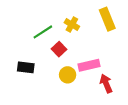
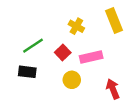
green line: (43, 32) -> (33, 46), moved
pink rectangle: (89, 65) -> (91, 57), moved

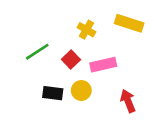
yellow rectangle: (114, 21) -> (129, 23), turned -50
black rectangle: (27, 72) -> (53, 93), moved

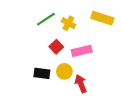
green line: (37, 52) -> (46, 19), moved
red arrow: (128, 101) -> (81, 84), moved

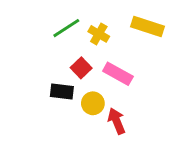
pink rectangle: (82, 51) -> (118, 74), turned 42
black rectangle: (42, 73) -> (62, 91), moved

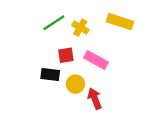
red square: (81, 68) -> (66, 55), turned 35

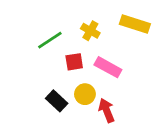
green line: (54, 23) -> (50, 40), moved
black rectangle: (50, 74) -> (57, 101), moved, turned 36

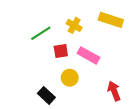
black rectangle: (57, 101) -> (46, 95), moved
red arrow: (107, 110) -> (114, 91), moved

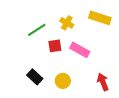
yellow circle: (70, 78) -> (63, 81), moved
black rectangle: (46, 95) -> (35, 77), moved

